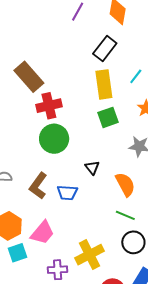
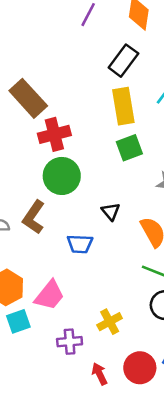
brown L-shape: (38, 186) -> (34, 217), moved
yellow cross: (89, 255) -> (110, 322), size x0.7

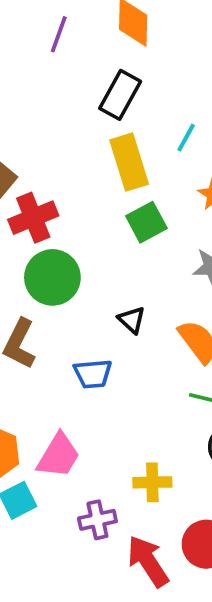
yellow cross: (110, 322) -> (152, 482), turned 35
red arrow: (99, 374) -> (148, 561), size x1.6

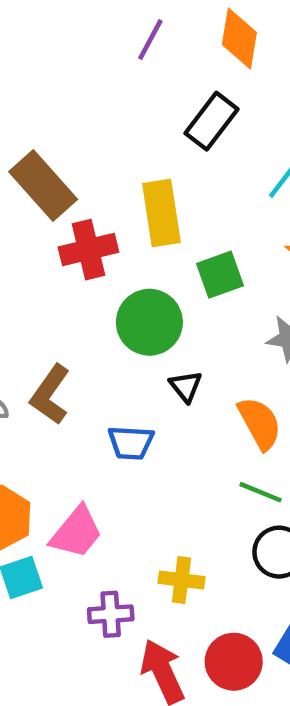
yellow rectangle: (129, 162) -> (161, 213), moved
green circle: (52, 277) -> (149, 322), moved

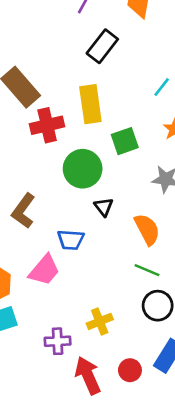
black rectangle: (211, 121) -> (102, 46), moved
pink trapezoid: (76, 532) -> (44, 270), moved
yellow cross: (181, 580) -> (100, 321), turned -30
red circle: (234, 662) -> (130, 370), size x0.7

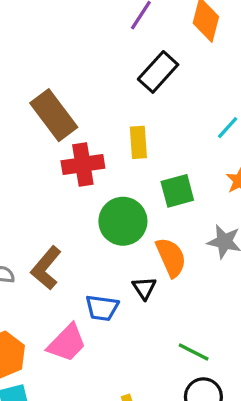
yellow rectangle: (90, 104) -> (138, 142), size x0.7
black triangle: (104, 207) -> (144, 288), moved
orange semicircle: (147, 229) -> (171, 257), moved

